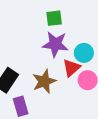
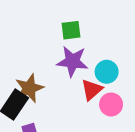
brown star: (44, 81) -> (29, 88), moved

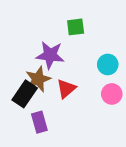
purple star: (72, 61) -> (50, 55), moved
red triangle: (92, 90) -> (66, 89), moved

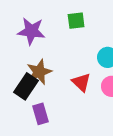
purple star: (50, 55) -> (31, 31), moved
red triangle: (66, 89) -> (81, 82), moved, turned -36

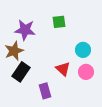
brown star: (39, 72) -> (14, 51), moved
purple rectangle: (41, 114) -> (45, 91), moved

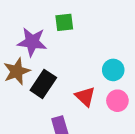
green square: (59, 22) -> (64, 22), moved
black rectangle: (21, 72) -> (43, 84), moved

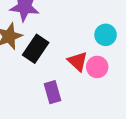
pink circle: (117, 101) -> (97, 67), moved

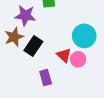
cyan circle: (106, 35) -> (84, 36), size x1.5

